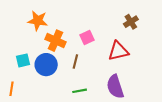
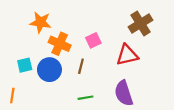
brown cross: (131, 22) -> (141, 24), size x1.5

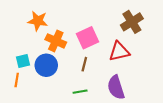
pink square: (93, 40) -> (87, 38), size x1.5
brown line: (81, 66) -> (84, 64), moved
orange line: (12, 95) -> (17, 80), moved

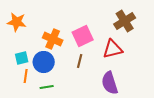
orange star: (38, 21) -> (17, 22), moved
orange line: (17, 80) -> (26, 76), moved
green line: (80, 92) -> (47, 87), moved

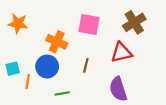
pink square: (83, 36) -> (89, 25), moved, turned 35
cyan square: (22, 58) -> (13, 69), moved
green line: (47, 87) -> (62, 93), moved

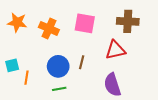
brown cross: (134, 22) -> (128, 21), turned 35
orange cross: (57, 42) -> (49, 29), moved
blue circle: (47, 66) -> (58, 66), moved

